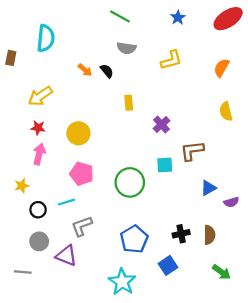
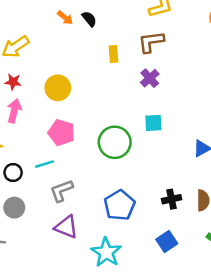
brown L-shape: (192, 151) -> (151, 42), moved
purple triangle: (66, 256) -> (66, 227), moved
blue square: (168, 265) -> (167, 241), moved

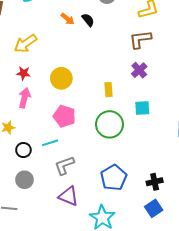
yellow rectangle: (113, 54) -> (108, 90), moved
black cross: (172, 199) -> (155, 182), moved

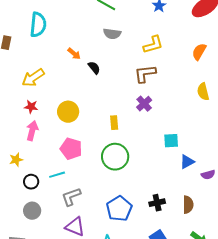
black semicircle: (88, 20) -> (94, 68), moved
cyan square: (142, 108) -> (171, 141), moved
black cross: (155, 182) -> (157, 203), moved

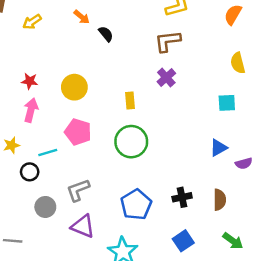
yellow arrow: (33, 78) -> (32, 22), moved, size x0.7
cyan square: (171, 141) -> (227, 103), moved
cyan line: (57, 175) -> (48, 153), moved
gray circle: (32, 211) -> (45, 207), moved

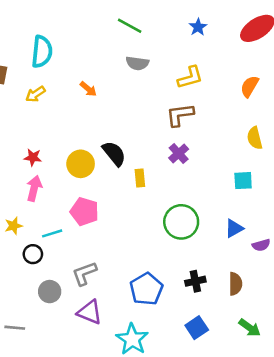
black semicircle: (106, 34) -> (114, 154), moved, size x1.5
green circle: (131, 142) -> (181, 222), moved

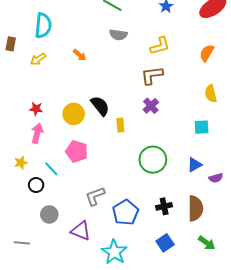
cyan line: (52, 233) -> (51, 169), turned 63
gray L-shape: (84, 273) -> (95, 196), moved
brown semicircle: (235, 284) -> (196, 208), size x1.4

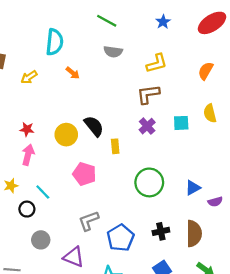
cyan semicircle: (43, 26) -> (55, 42), moved
cyan square: (202, 127) -> (181, 123), moved
pink pentagon: (77, 151) -> (84, 174), moved

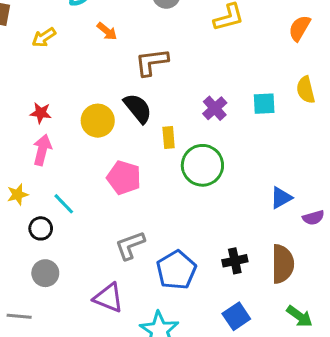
brown L-shape: (148, 94) -> (152, 62), moved
green circle: (149, 182) -> (202, 165), moved
gray circle: (41, 240) -> (45, 273), moved

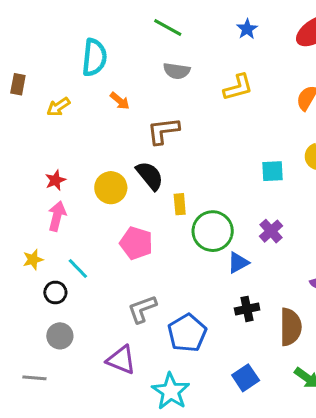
purple cross: (215, 108) -> (271, 231), moved
red star: (41, 113) -> (55, 180), turned -30
blue triangle: (281, 198) -> (238, 263), moved
black cross: (235, 261) -> (247, 309), moved

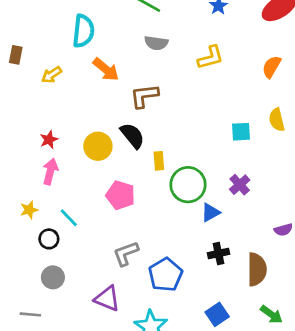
orange arrow: (120, 101) -> (106, 69), size x1.5

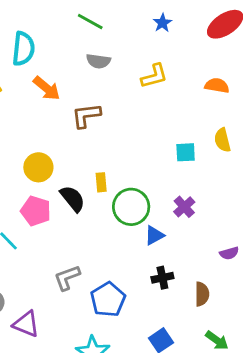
orange semicircle: (271, 67) -> (217, 86), turned 70
black semicircle: (132, 136) -> (73, 199), moved
pink pentagon: (120, 195) -> (36, 211), moved
brown semicircle: (257, 269) -> (202, 294), size x0.7
purple triangle: (107, 299) -> (26, 324), moved

